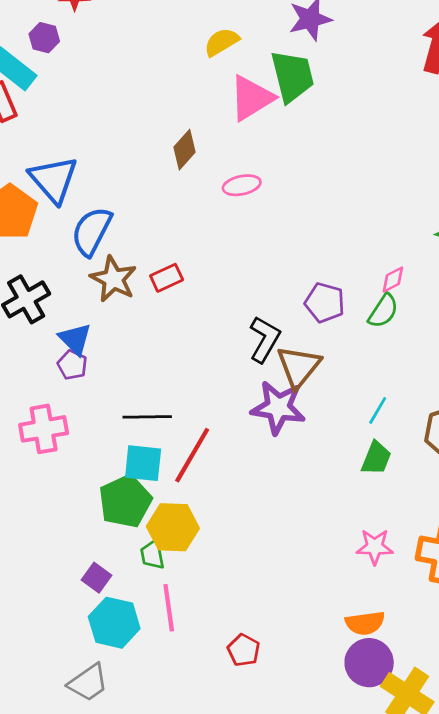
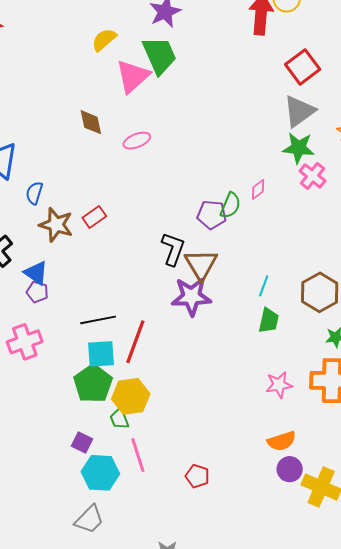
brown diamond: (185, 150) -> (91, 122), turned -44
blue semicircle: (92, 231) -> (34, 193), size x0.6
green semicircle: (383, 311) -> (230, 205), moved
purple circle: (369, 663) -> (290, 469), size x0.7

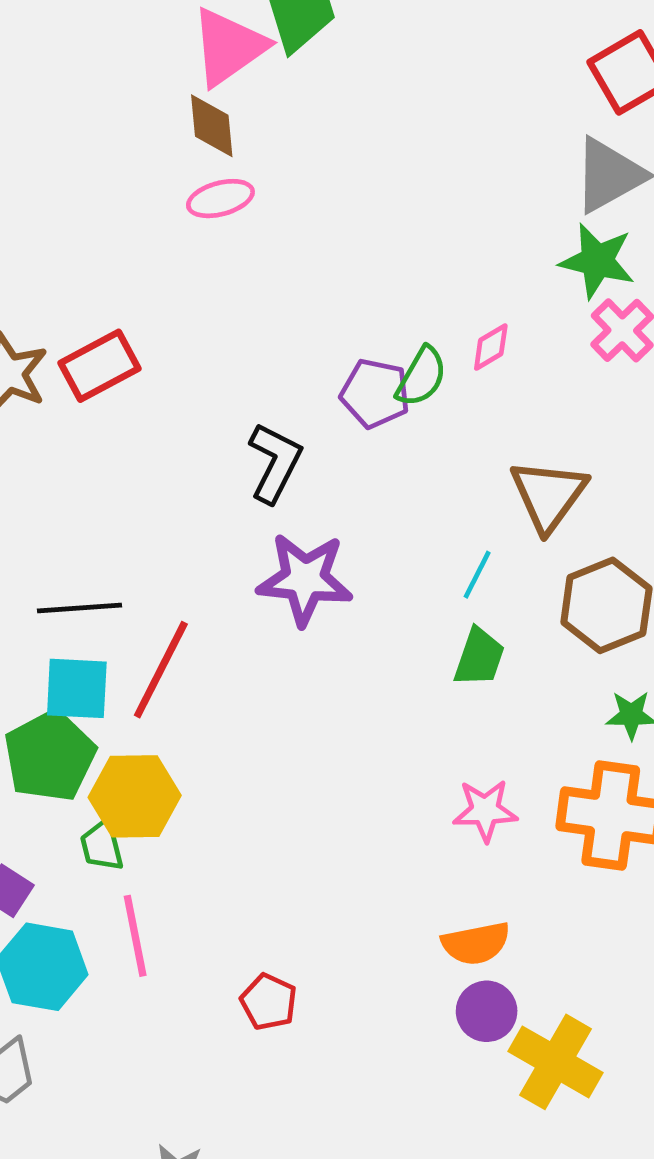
brown diamond: (91, 122) -> (212, 126), moved
red rectangle: (94, 217) -> (99, 366), size x1.4
brown triangle: (201, 264) -> (548, 495), moved

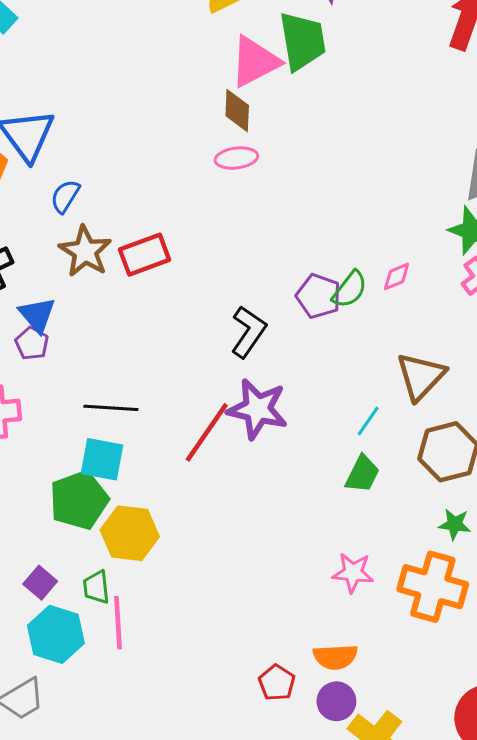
red line: (161, 670) -> (207, 432), moved
green trapezoid: (102, 845) -> (96, 587), moved
red pentagon: (269, 1002) -> (277, 683), moved

